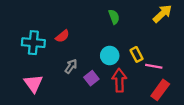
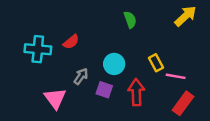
cyan circle: (110, 56) -> (114, 64), moved
purple square: (91, 78) -> (104, 90), turned -32
pink triangle: (33, 83) -> (55, 98), moved

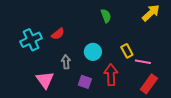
cyan cross: (38, 49) -> (31, 40), turned -30
gray arrow: (81, 76) -> (66, 62), turned -40
purple square: (104, 90) -> (85, 82), moved

